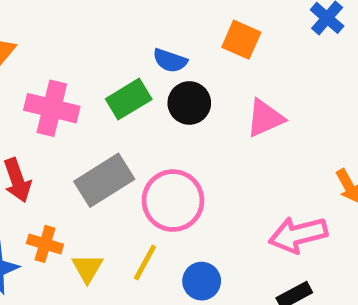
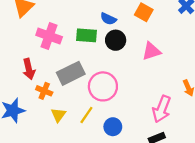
green rectangle: (129, 99) -> (87, 35), turned 30
pink arrow: (298, 235) -> (162, 109), turned -60
orange cross: (45, 244) -> (44, 91), moved

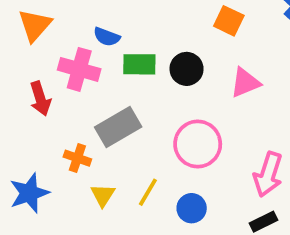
blue semicircle: (108, 19) -> (107, 37), moved
red arrow: (29, 69) -> (40, 99), moved
pink circle: (103, 86) -> (198, 144), moved

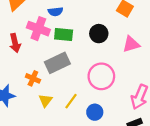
blue semicircle: (107, 37) -> (55, 12), turned -32
green rectangle: (139, 64) -> (64, 34), moved

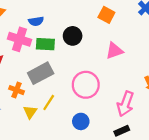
black circle: (99, 34) -> (73, 36), moved
yellow line: (71, 101) -> (49, 103), moved

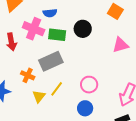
pink circle: (86, 85) -> (89, 85), moved, size x0.7

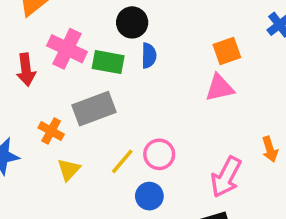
orange square: (115, 11) -> (227, 51), moved, turned 35
blue semicircle: (50, 13) -> (149, 56), moved, turned -88
black circle: (83, 29) -> (132, 22), moved
yellow line: (57, 89) -> (122, 161), moved

